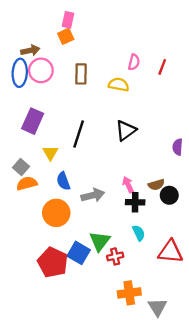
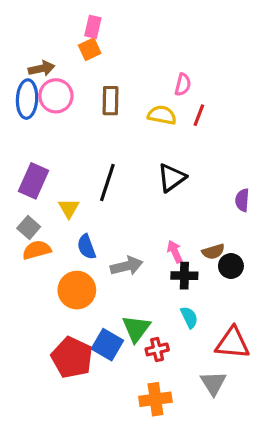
red line: (162, 67) -> (199, 115), moved
purple rectangle: (33, 121) -> (33, 181), moved
orange cross: (129, 293) -> (155, 399), moved
gray triangle: (157, 307) -> (213, 383), moved

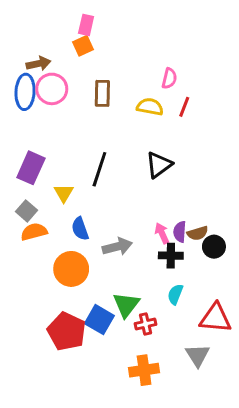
purple semicircle: (242, 200) -> (180, 232), moved
cyan semicircle: (189, 317) -> (175, 294), turned -132

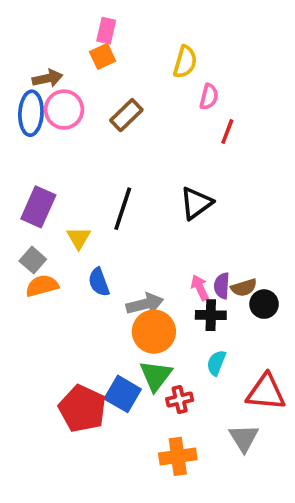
brown rectangle: (102, 93) -> (126, 115), turned 45
yellow semicircle: (150, 107) -> (185, 62), moved, turned 95
orange circle: (71, 269) -> (154, 332), moved

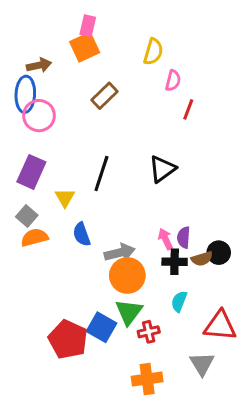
orange square: (103, 56) -> (85, 47), size x1.4
pink circle: (64, 110) -> (39, 116), moved
brown semicircle: (244, 288) -> (202, 259), moved

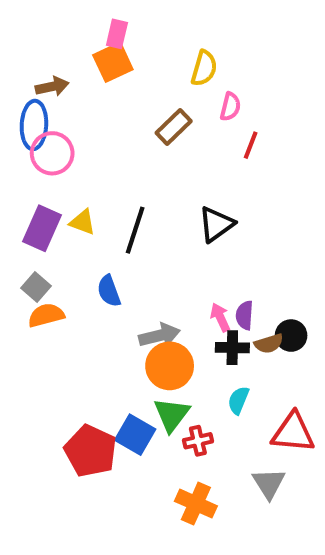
brown rectangle: (104, 96) -> (174, 127), moved
yellow triangle: (65, 198) -> (83, 222), moved, turned -40
blue semicircle: (82, 234) -> (109, 291), moved
orange cross: (147, 379) -> (196, 504), turned 32

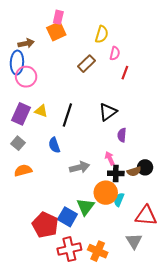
orange semicircle: (46, 315) -> (23, 170), moved
purple semicircle: (245, 315) -> (122, 135), moved
orange circle: (170, 366) -> (106, 193), moved
red cross: (198, 441) -> (69, 249), moved, size x1.6

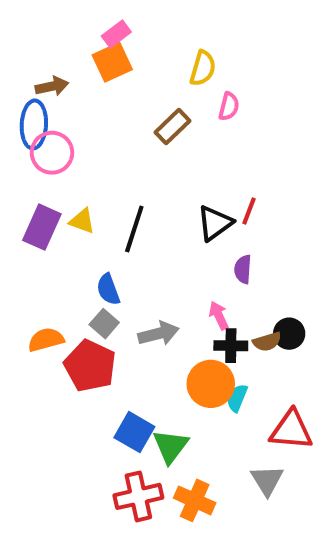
pink rectangle: (58, 17) -> (116, 34), turned 40
red line: (125, 73) -> (249, 211), moved
gray square: (18, 143) -> (104, 324), moved
green triangle: (86, 207) -> (171, 446), moved
red pentagon: (45, 225) -> (90, 366), moved

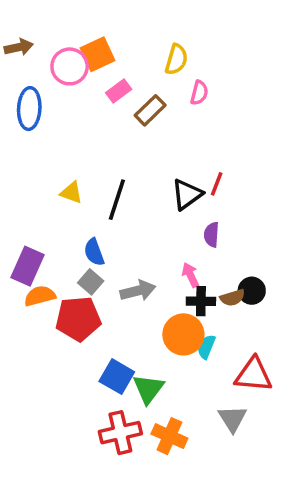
pink rectangle: (116, 34) -> (119, 91), moved
brown arrow: (52, 86) -> (19, 47), moved
pink circle: (52, 153) -> (70, 66), moved
purple rectangle: (42, 227) -> (28, 266), moved
red pentagon: (90, 366) -> (78, 319), turned -30

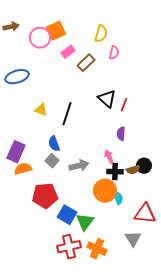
blue ellipse: (29, 109) -> (17, 77), moved, turned 70
black triangle: (187, 194) -> (107, 99), moved, turned -42
red pentagon: (78, 319) -> (45, 196), moved
cyan semicircle: (206, 347) -> (118, 198), turned 136

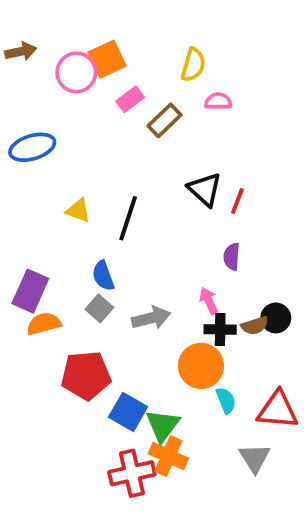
pink semicircle: (114, 53) -> (218, 101), turned -104
cyan semicircle: (118, 198) -> (226, 400), moved
orange cross: (97, 249) -> (168, 456), moved

